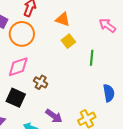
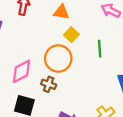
orange circle: (22, 34) -> (58, 58), moved

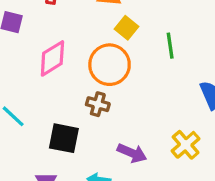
pink diamond: (22, 71) -> (52, 58), moved

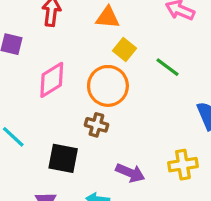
green line: (170, 46) -> (168, 67), turned -45
yellow cross: (186, 145) -> (183, 165), turned 32

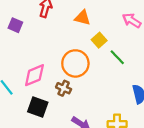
yellow square: (125, 50) -> (99, 40), moved
pink diamond: (52, 80) -> (34, 75), moved

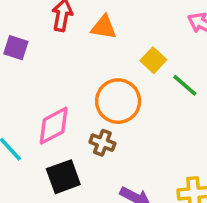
orange triangle: (82, 18) -> (104, 27), moved
black square: (38, 107) -> (63, 177), turned -35

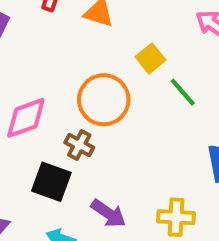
black square: (63, 177) -> (51, 182), moved, turned 32

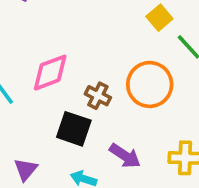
orange circle: (104, 100) -> (150, 84), moved

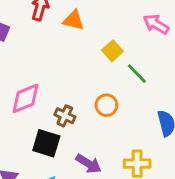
orange circle: (150, 84) -> (106, 105), size x0.6

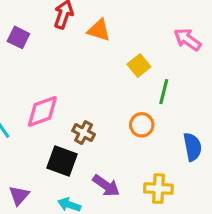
green line: (137, 74) -> (164, 92), turned 55
orange circle: (106, 105) -> (142, 125), moved

